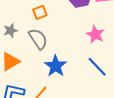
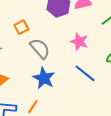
gray semicircle: (38, 39) -> (40, 49), moved

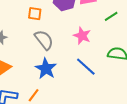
orange square: (21, 27) -> (35, 14), moved, turned 32

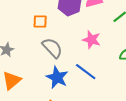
blue line: (86, 67) -> (86, 72), moved

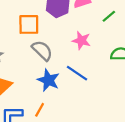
orange square: (40, 21) -> (29, 24), size x1.5

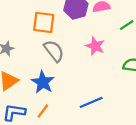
blue line: (77, 73) -> (91, 102), moved, turned -65
blue star: (48, 80) -> (43, 82), moved

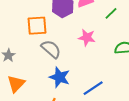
blue star: (43, 82) -> (60, 77), moved

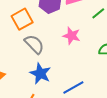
orange square: (37, 26) -> (22, 19), turned -30

